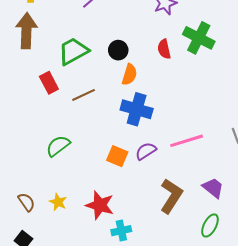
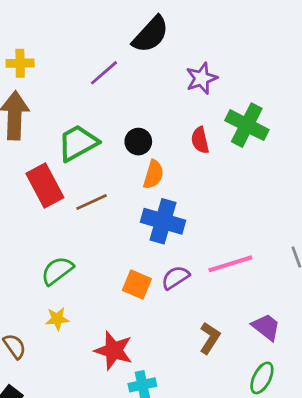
red rectangle: (49, 83) -> (45, 186), size x1.4
brown L-shape: (171, 196) -> (210, 338), size x0.7
yellow star: (58, 202) -> (57, 319), moved, turned -30

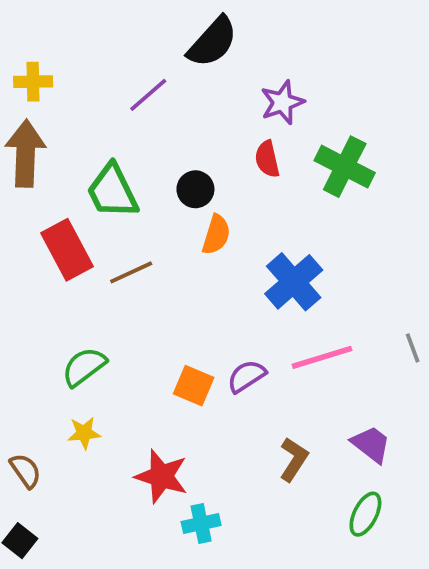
red semicircle: (200, 140) -> (267, 159), moved
green trapezoid: (78, 143) -> (112, 191), turned -87
blue cross: (163, 221) -> (294, 282), moved, turned 33

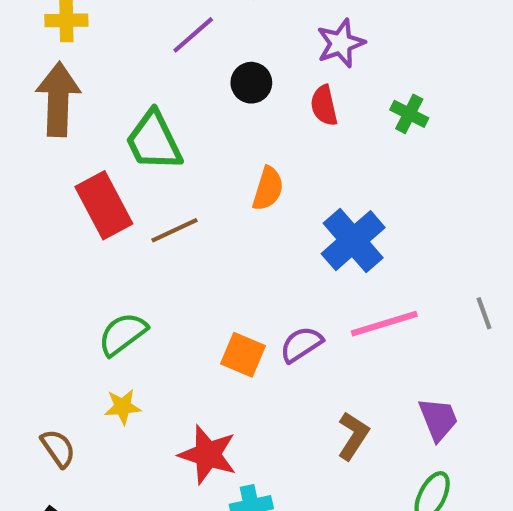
green cross: (345, 167) -> (409, 114), size x0.6
black circle: (195, 189) -> (251, 83), moved
purple trapezoid: (371, 444) -> (438, 419), turned 30

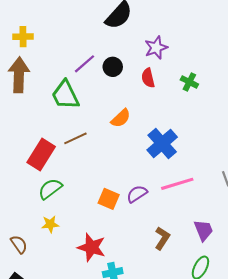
purple line: (193, 35) -> (84, 64), moved
orange semicircle: (268, 189) -> (121, 118), turned 30
red rectangle: (104, 205) -> (41, 155), moved, turned 60

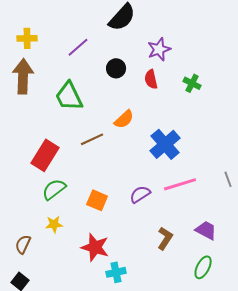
purple line: (84, 64) -> (78, 47), moved
brown line: (75, 138) -> (92, 139), moved
orange square: (109, 199) -> (97, 200), moved
purple trapezoid: (203, 230) -> (206, 230), turned -40
brown semicircle: (19, 244) -> (23, 244), turned -120

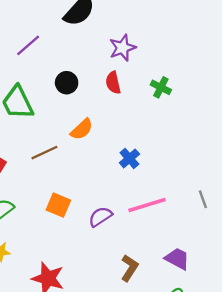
black circle: (116, 68) -> (67, 83), moved
blue cross: (165, 144) -> (129, 158), size x0.6
orange square: (97, 200) -> (58, 205), moved

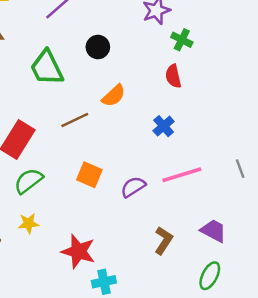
red semicircle: (113, 83) -> (173, 76), moved
green cross: (161, 87) -> (182, 40), moved

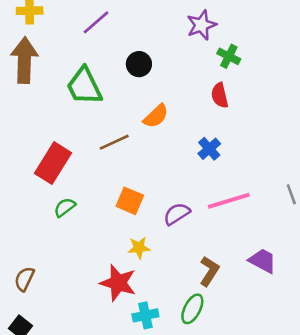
green semicircle: (29, 181) -> (65, 207), size x0.7
yellow star: (29, 223) -> (139, 248), moved
green ellipse: (210, 276) -> (192, 309), moved

